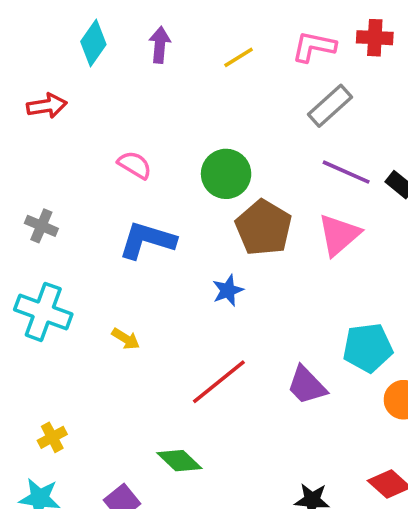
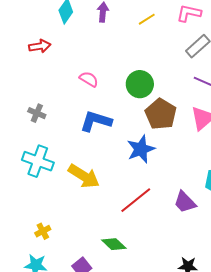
blue star: (228, 290) -> (141, 149), size x1.6
yellow arrow: (126, 339) -> (84, 176), size x2.0

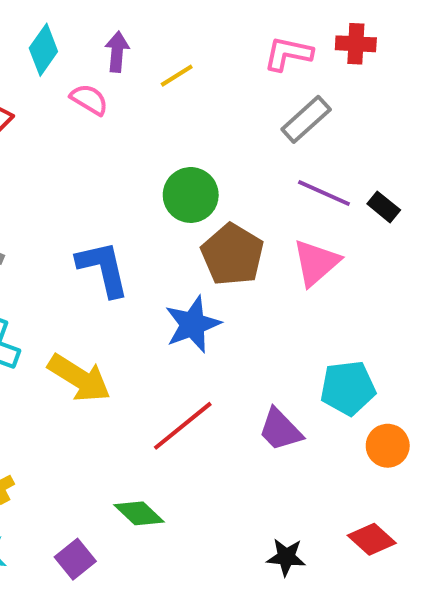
yellow line: (147, 19) -> (177, 76), moved
pink semicircle: (89, 79) -> (89, 99), moved
blue L-shape: (96, 121) -> (103, 269), turned 60

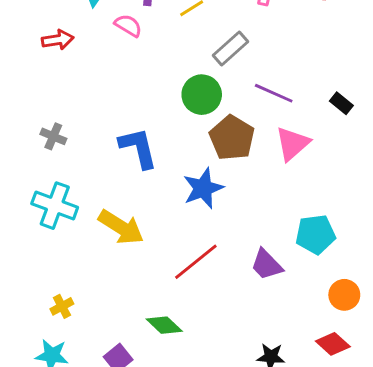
gray rectangle: (306, 119) -> (230, 49), moved
purple line: (324, 193) -> (274, 93), moved
orange circle: (388, 446) -> (344, 295), moved

